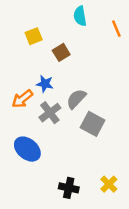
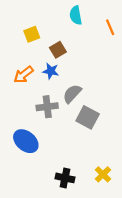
blue star: (45, 84) -> (51, 71), moved
orange arrow: (22, 99) -> (23, 75), moved
gray cross: (50, 113) -> (47, 107), turned 30

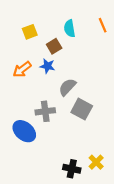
cyan semicircle: (76, 15) -> (70, 29), moved
gray cross: (47, 107) -> (45, 111), moved
black cross: (65, 178) -> (72, 169), moved

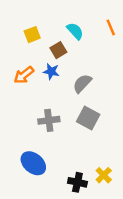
cyan semicircle: (70, 29) -> (75, 31), turned 147
gray semicircle: (67, 87) -> (82, 83), moved
blue ellipse: (24, 131) -> (33, 163), moved

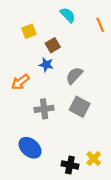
cyan semicircle: (75, 31) -> (68, 15), moved
orange arrow: (24, 75) -> (20, 82), moved

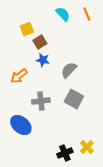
orange line: (100, 25) -> (87, 14), moved
brown square: (53, 45) -> (40, 42), moved
blue ellipse: (30, 148) -> (21, 125), moved
black cross: (70, 165) -> (65, 153), turned -35

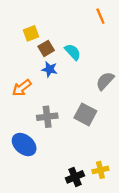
cyan semicircle: (63, 14) -> (73, 52), moved
gray semicircle: (69, 70) -> (105, 81), moved
yellow cross: (87, 147) -> (100, 170), turned 32

